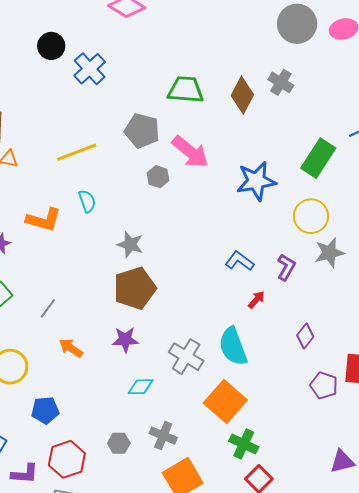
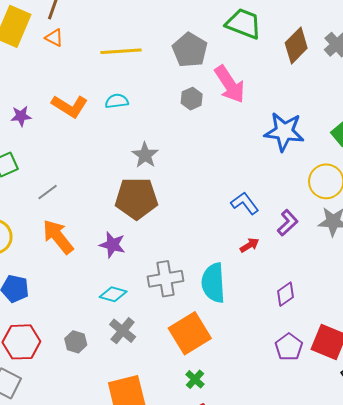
cyan semicircle: (87, 201) -> (117, 101), turned -95
orange arrow: (71, 348) -> (58, 237), size x1.5
gray cross: (186, 357) -> (165, 279), turned 32
gray cross: (163, 436) -> (123, 331), moved
green cross: (244, 444) -> (195, 379), size x0.7

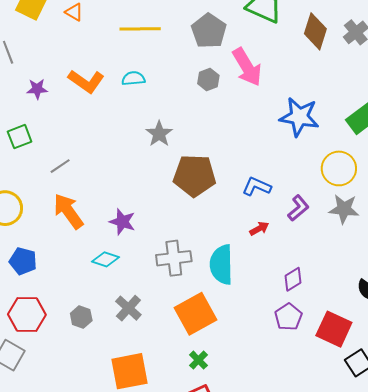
brown diamond: (296, 45) -> (315, 31), turned -30
brown pentagon: (136, 198) -> (194, 176), moved
blue L-shape: (245, 203) -> (257, 186), turned -32
cyan diamond: (113, 294) -> (106, 259), moved
purple pentagon: (289, 347) -> (288, 317), moved

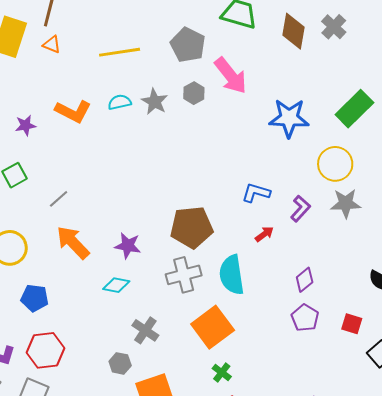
gray star: (159, 134) -> (155, 102), moved
brown pentagon: (194, 176) -> (192, 227), moved
gray hexagon: (81, 317) -> (120, 363), moved
red square: (334, 329) -> (352, 324), size x0.6

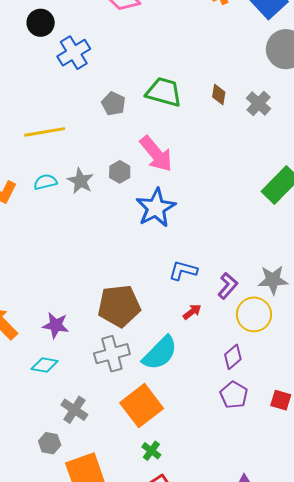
brown diamond: (294, 31) -> (219, 94), moved, size x0.6
gray pentagon: (188, 45) -> (113, 104), moved, size x0.7
blue star: (289, 118) -> (156, 208), moved, turned -30
yellow circle: (335, 164) -> (254, 314), moved
cyan semicircle: (232, 275) -> (160, 353), turned -126

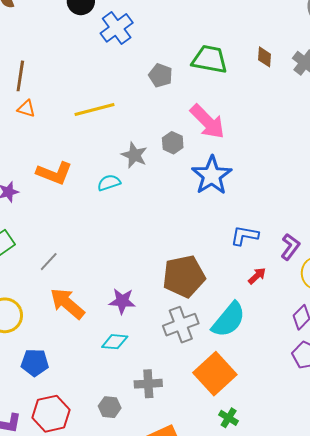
cyan semicircle: (45, 182) -> (109, 183), moved
gray cross: (74, 410) -> (148, 384), turned -32
gray hexagon: (50, 443) -> (110, 407), moved

